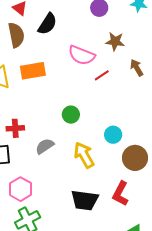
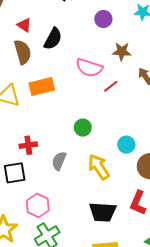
gray semicircle: (45, 146) -> (59, 161), turned -30

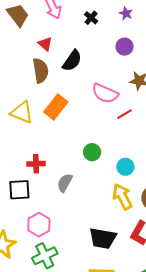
orange rectangle: (42, 86) -> (56, 107), turned -45
cyan circle: (126, 145) -> (125, 167), moved
yellow arrow: (99, 167) -> (122, 197), moved

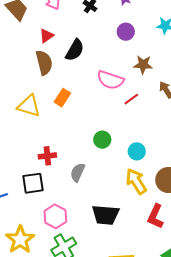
red triangle: (45, 44) -> (46, 36), turned 49
orange rectangle: (56, 107) -> (62, 98), size x0.7
black trapezoid: (103, 238) -> (105, 215), moved

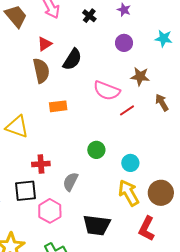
orange rectangle: (62, 98) -> (58, 106), turned 48
yellow triangle: (29, 106) -> (17, 127), moved
pink hexagon: (55, 216) -> (50, 211), moved

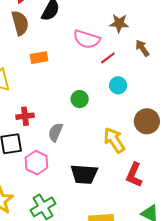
cyan circle: (130, 163) -> (118, 85), moved
brown circle: (161, 193) -> (147, 121), moved

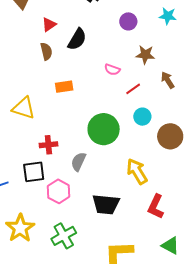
brown semicircle: (20, 23) -> (46, 51), size x0.7
pink semicircle: (87, 39) -> (112, 70), size x0.6
green circle: (80, 99) -> (104, 129), size x1.8
brown circle: (147, 121) -> (170, 136), moved

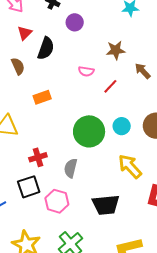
purple circle: (128, 21) -> (75, 22), moved
red triangle: (49, 25) -> (25, 33), moved
cyan circle: (142, 117) -> (122, 126), moved

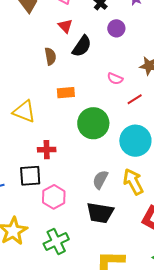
red triangle: (25, 33) -> (65, 26), turned -42
cyan circle: (122, 126) -> (135, 141), size x1.8
green circle: (89, 131) -> (93, 123), moved
gray semicircle: (71, 168) -> (100, 180), moved

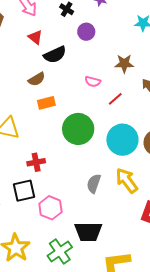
black semicircle: (82, 46) -> (55, 55), turned 40
brown semicircle: (50, 56) -> (37, 79), moved, turned 78
black trapezoid: (100, 213) -> (88, 232), moved

